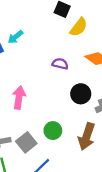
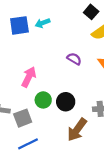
black circle: (81, 94) -> (66, 102), moved
green circle: (53, 131) -> (43, 100), moved

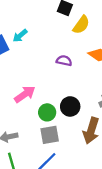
pink arrow: (29, 77) -> (25, 94), turned 48
gray square: (23, 118) -> (50, 135), moved, turned 30

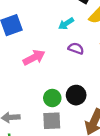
cyan arrow: (20, 36) -> (66, 24), moved
pink arrow: (25, 94) -> (34, 58), moved

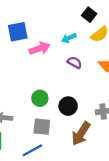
pink arrow: (34, 58) -> (39, 48), moved
green circle: (52, 98) -> (40, 98), moved

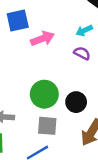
cyan arrow: (69, 38) -> (84, 31), moved
green circle: (40, 98) -> (44, 94), size x1.5

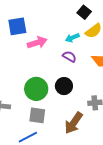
black circle: (76, 102) -> (64, 86), moved

